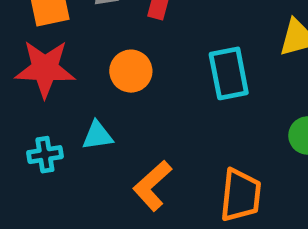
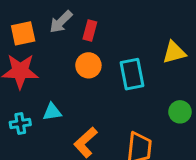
orange circle: (131, 71) -> (88, 65), moved

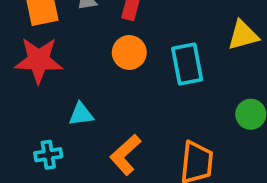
cyan cross: (20, 123) -> (48, 155), moved

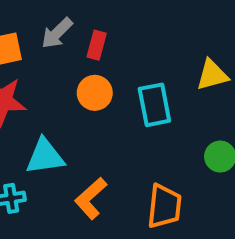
cyan triangle: (81, 114) -> (45, 157), size x1.5

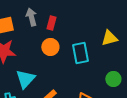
gray arrow: (57, 33) -> (31, 17), turned 120
cyan triangle: (45, 157) -> (25, 79), turned -40

